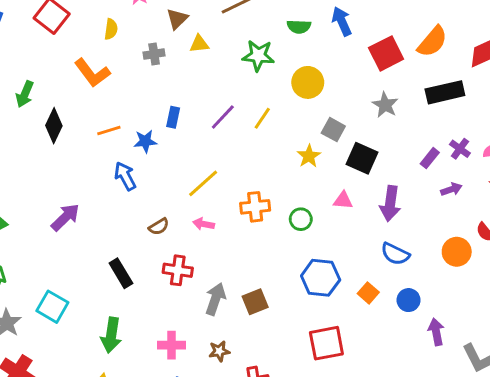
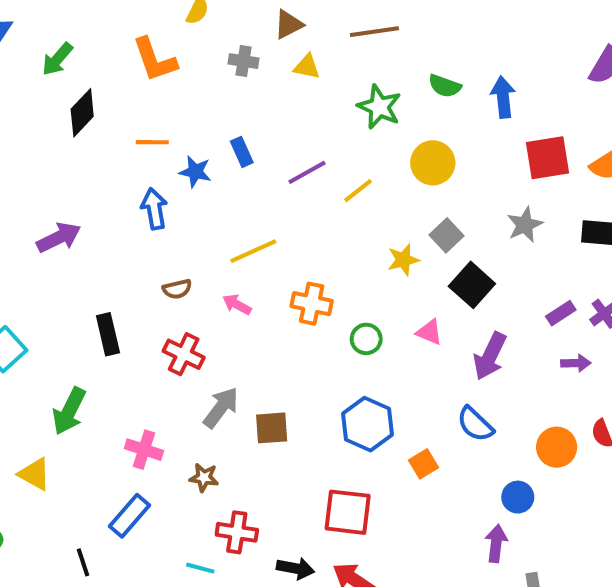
blue rectangle: (173, 117) -> (242, 152), turned -54
blue circle: (409, 300) -> (518, 497), moved

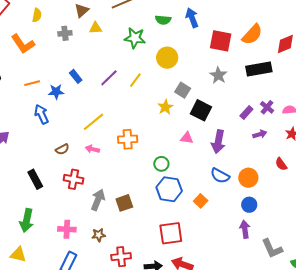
red square: (548, 158) -> (221, 41), turned 35
green circle: (366, 339) -> (161, 164), moved
orange circle: (557, 447) -> (248, 178), moved

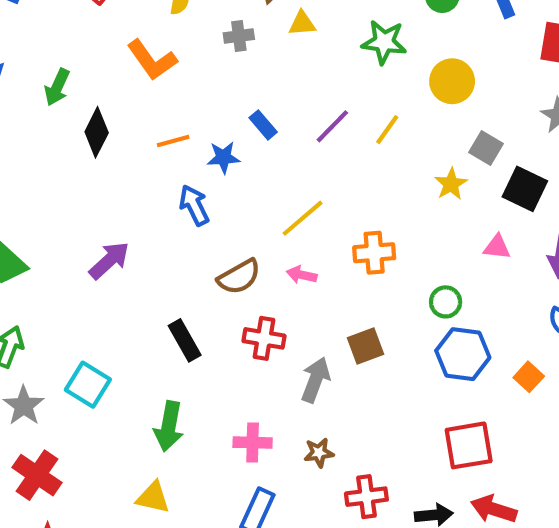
brown semicircle: (62, 149) -> (239, 277), size x1.5
brown square: (124, 203) -> (365, 346), moved

